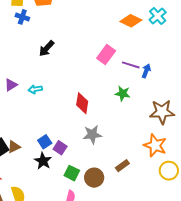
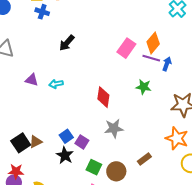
orange diamond: (131, 21) -> (153, 43), moved, turned -75
purple triangle: (11, 85) -> (32, 80), turned 48

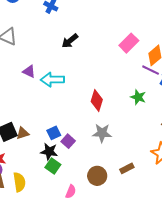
pink rectangle: (126, 48) -> (129, 43), moved
cyan arrow: (56, 84) -> (52, 80), size x1.6
black star: (65, 155) -> (49, 152), turned -30
green square: (94, 167) -> (53, 166), moved

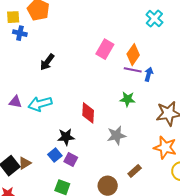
gray star: (102, 133) -> (116, 135), moved
black star: (49, 152) -> (66, 137), moved

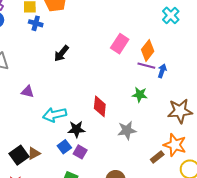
cyan arrow: (40, 104) -> (55, 115), moved
brown rectangle: (135, 171) -> (157, 157), moved

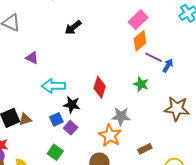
pink rectangle: (120, 44) -> (138, 20), moved
orange diamond: (148, 50) -> (140, 41), moved
orange star: (175, 145) -> (110, 135), moved

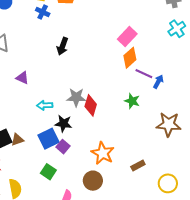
black arrow: (73, 27) -> (62, 46), turned -30
cyan arrow: (53, 86) -> (45, 105), size x0.7
gray star: (121, 116) -> (76, 97), moved
blue square: (56, 119) -> (48, 139), size x1.5

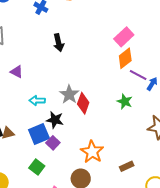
black arrow: (62, 46) -> (59, 43), turned -36
gray star: (76, 97) -> (69, 94), turned 30

